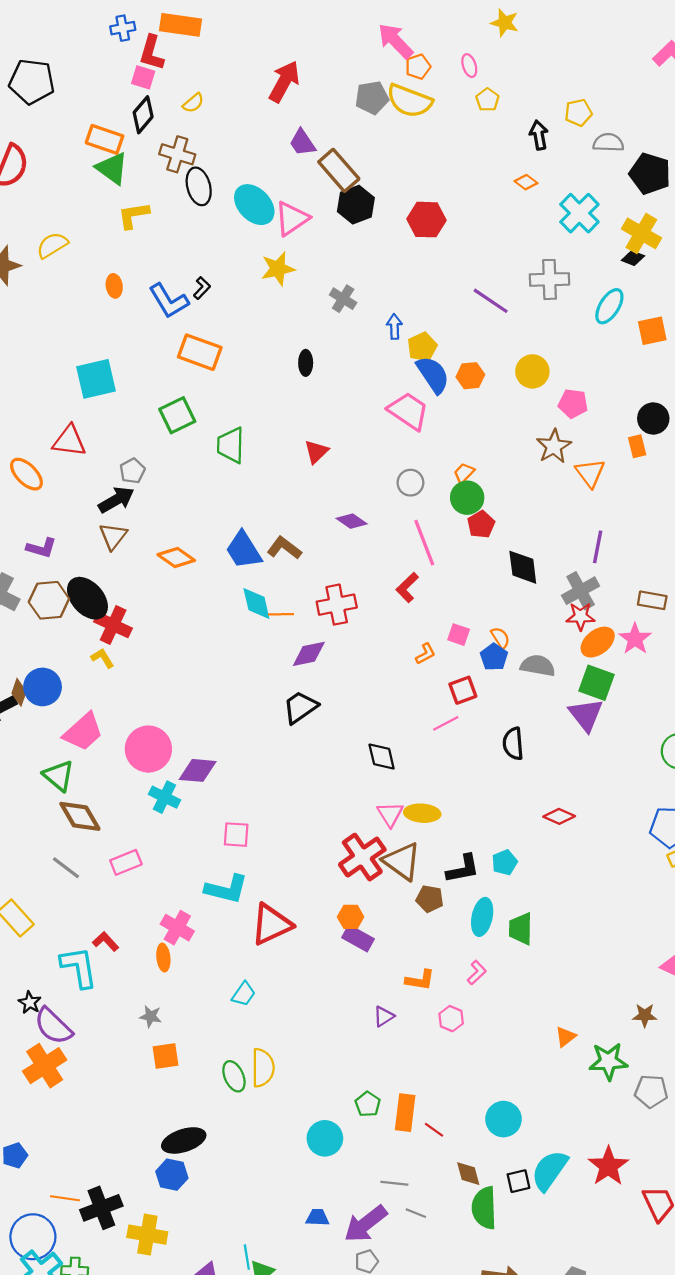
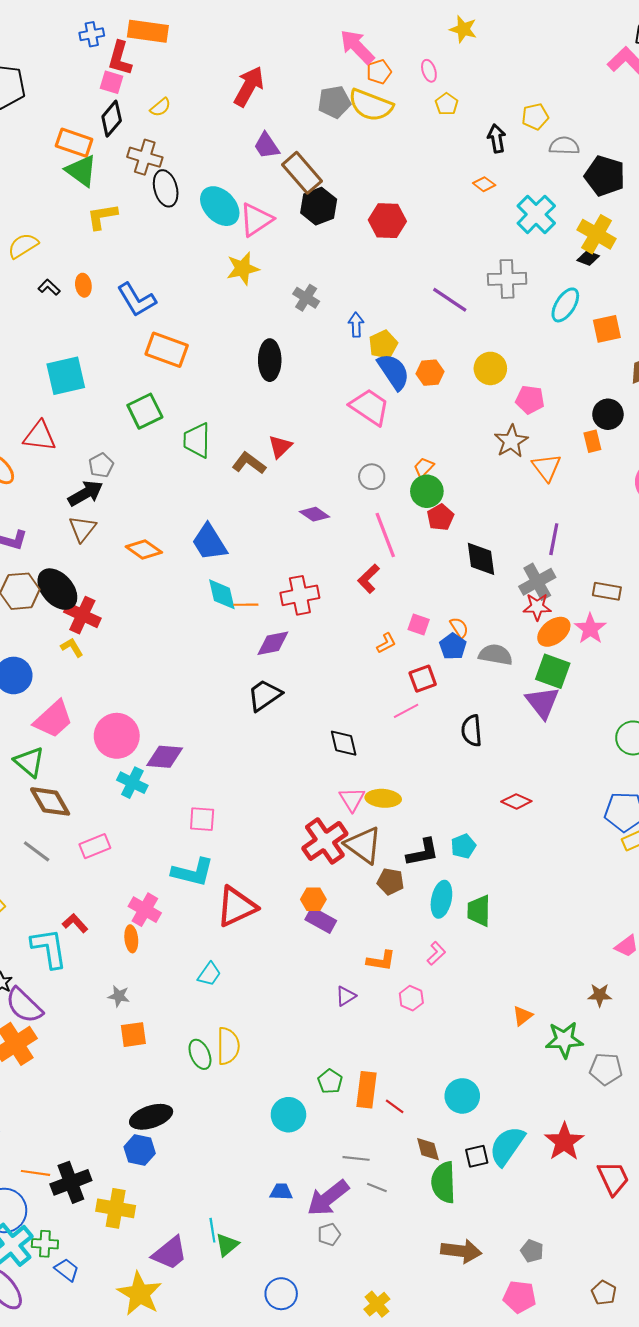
black L-shape: (202, 288) -> (49, 287), moved, turned -90
black ellipse: (306, 363) -> (270, 360), size x1.6
brown L-shape: (284, 548) -> (249, 463), moved

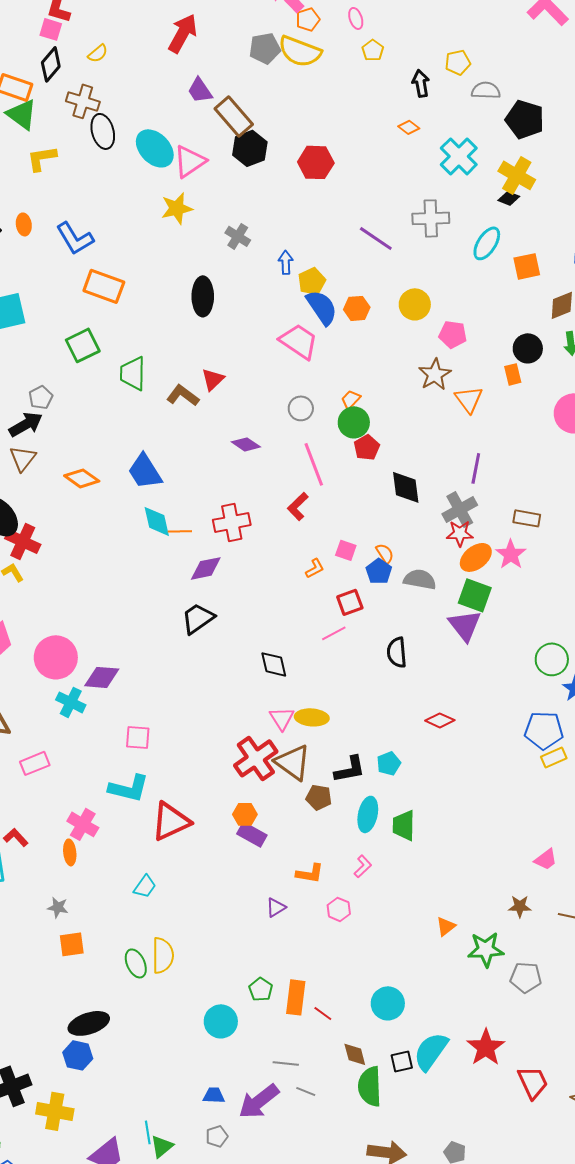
gray pentagon: (329, 1234) -> (217, 1136), moved

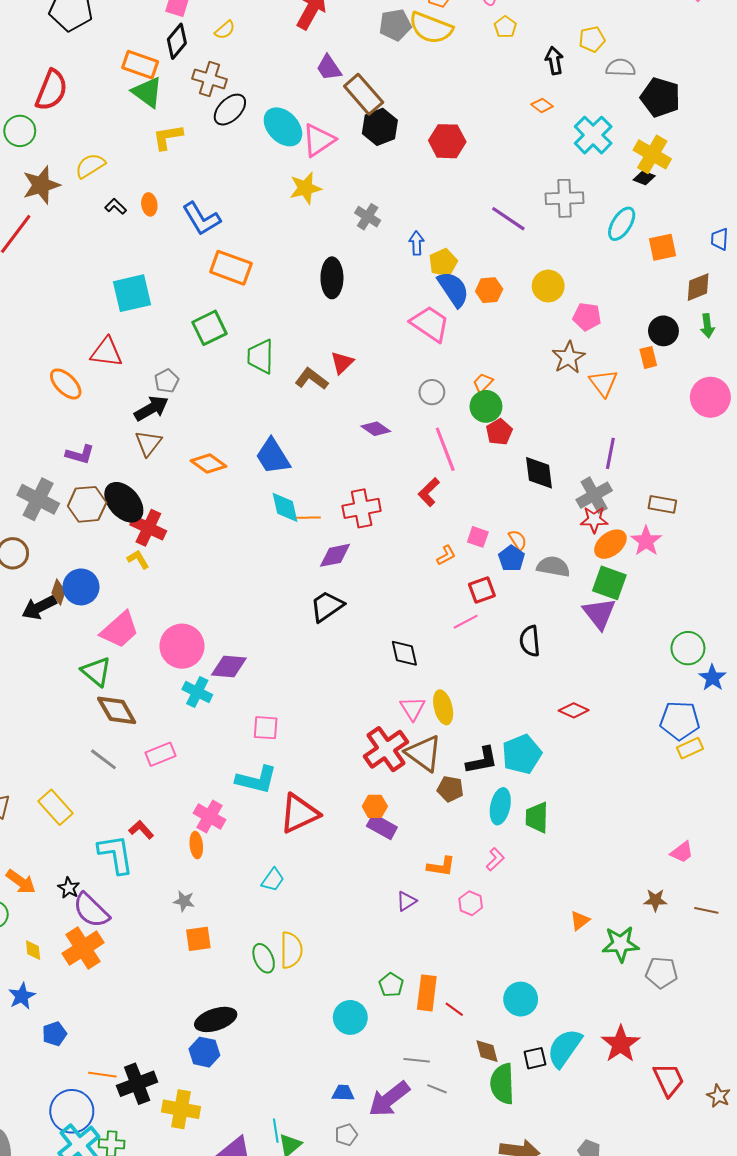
black ellipse: (103, 131) -> (230, 110), turned 60
yellow ellipse: (312, 717) -> (443, 707), turned 72
cyan pentagon: (389, 763) -> (522, 754), size x1.6

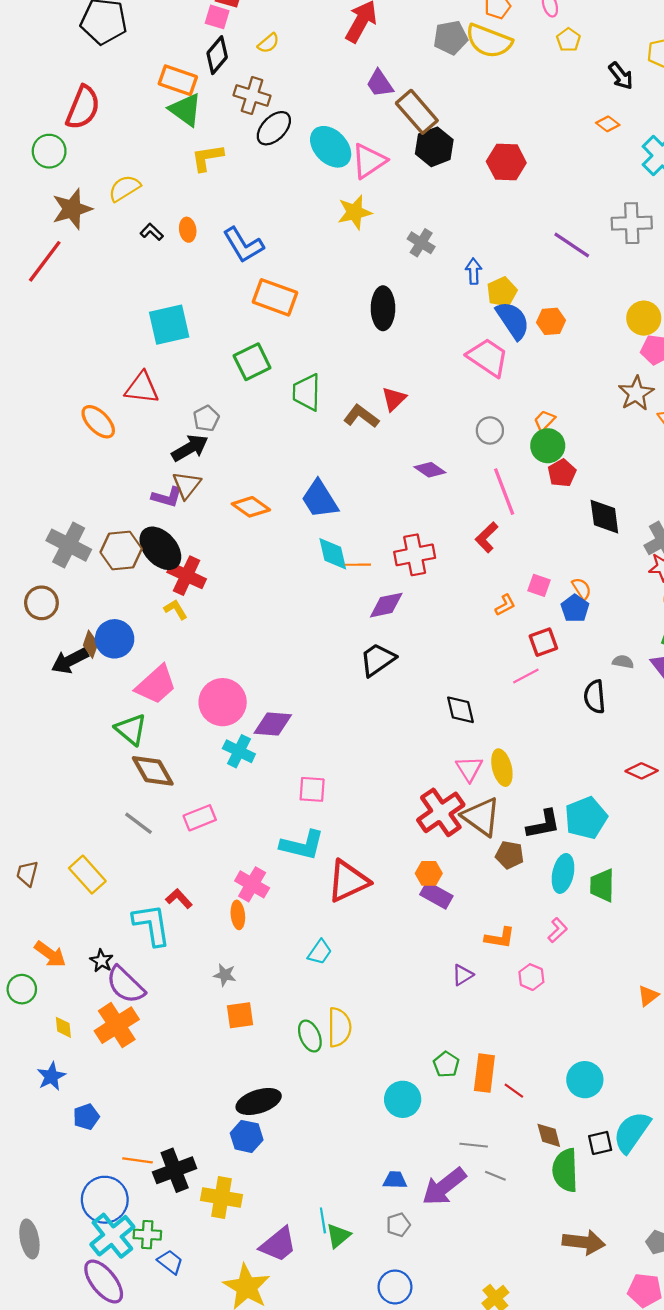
black arrow: (554, 61) -> (621, 76), turned 152
yellow circle: (548, 286) -> (644, 318), moved
purple L-shape: (80, 454) -> (167, 497), moved
gray semicircle: (553, 567) -> (623, 662), moved, size x0.6

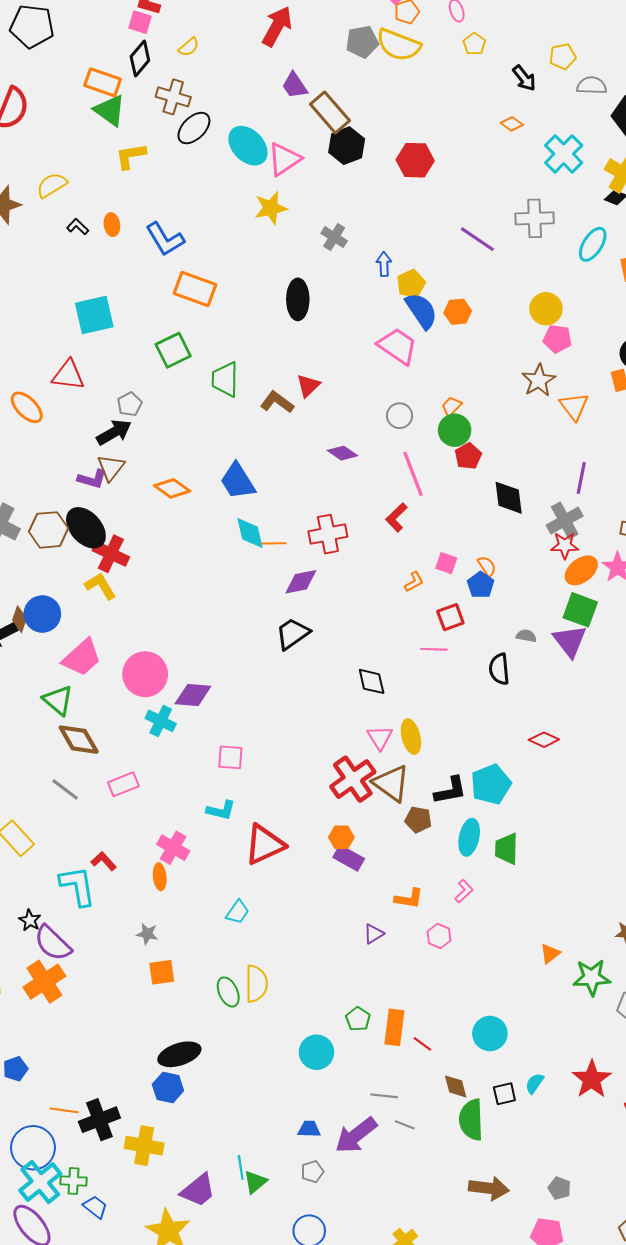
yellow L-shape: (176, 609) -> (100, 586), size x1.4
pink line: (526, 676) -> (434, 649), turned 30
cyan L-shape: (302, 845) -> (221, 810), size x0.7
cyan semicircle: (632, 1132) -> (535, 1083), size x0.5

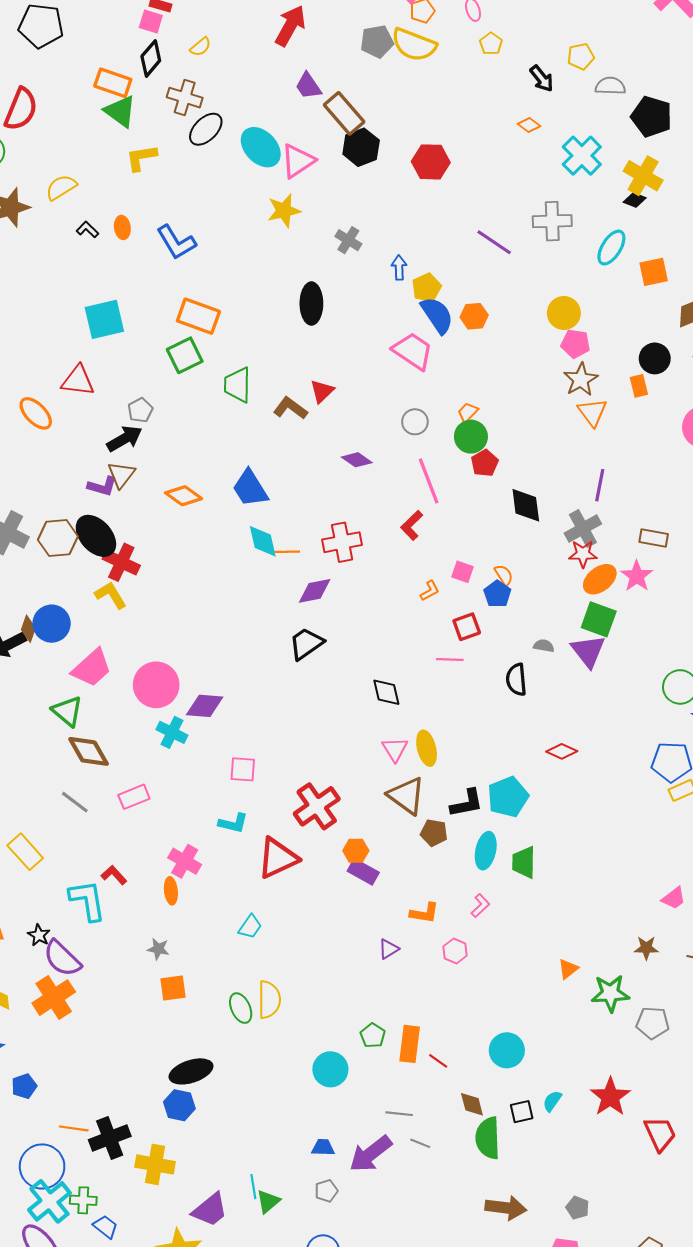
orange rectangle: (195, 289) -> (198, 316), moved
brown star: (539, 380) -> (581, 380), moved
red cross: (353, 779) -> (317, 806), moved

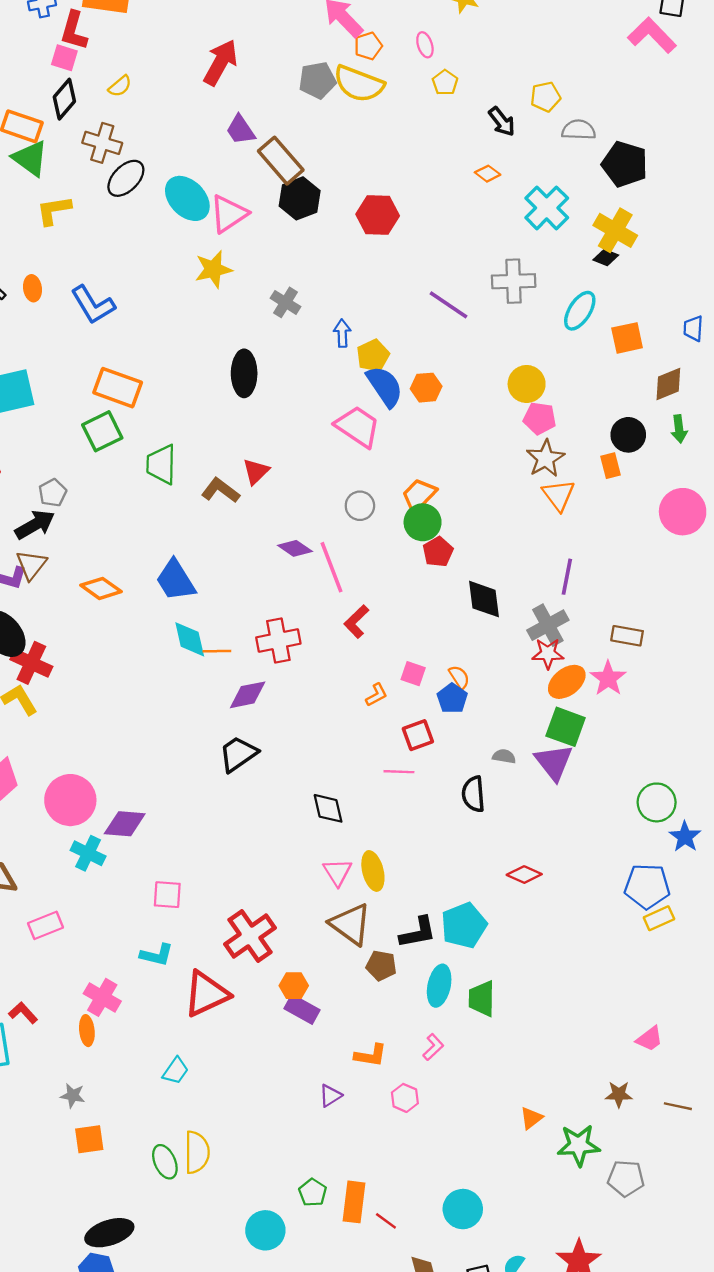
orange trapezoid: (468, 412) -> (419, 495), size x1.5
pink line: (429, 481) -> (332, 567), moved

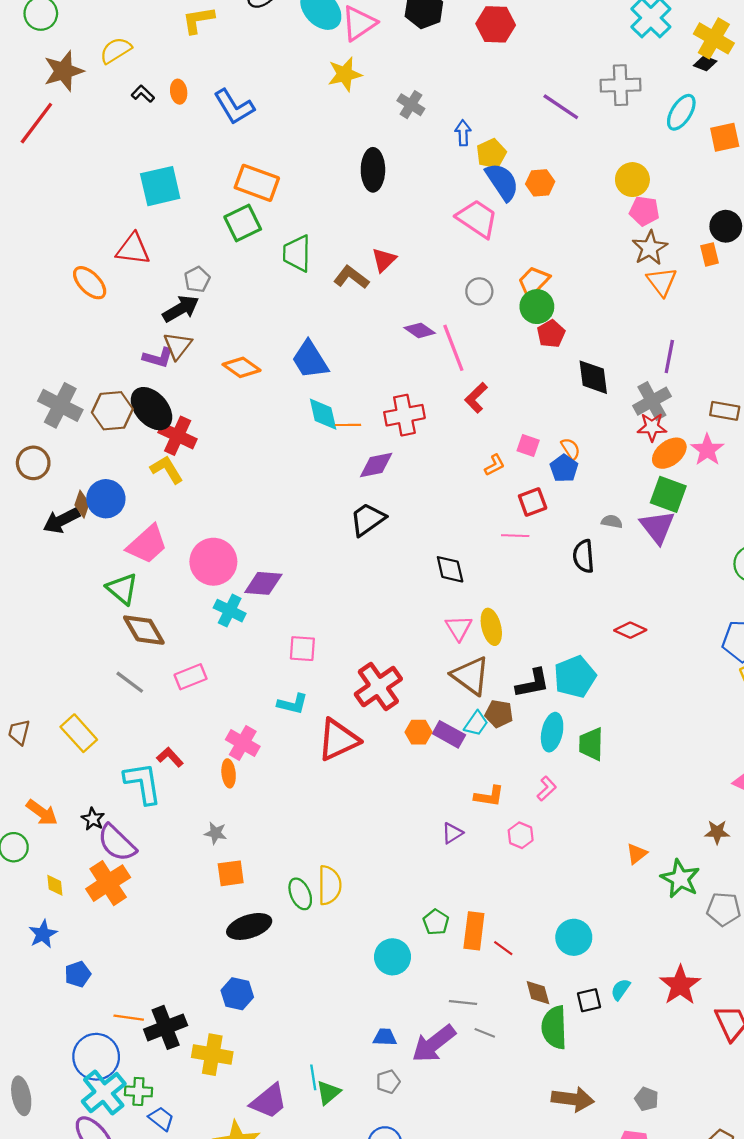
purple rectangle: (302, 1009) -> (449, 734), moved
cyan trapezoid: (176, 1071) -> (476, 723), moved
green star: (579, 1145) -> (680, 879), turned 30
black ellipse: (109, 1233) -> (249, 926), moved

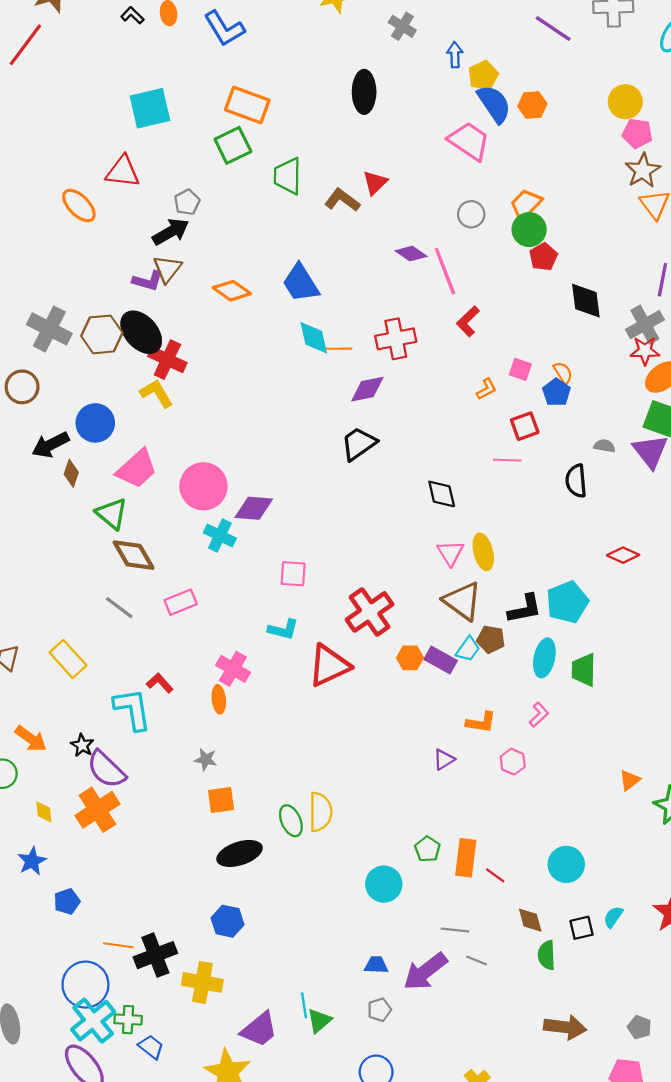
brown diamond: (82, 504) -> (71, 473), moved
green semicircle: (554, 1027) -> (547, 955), size x0.7

